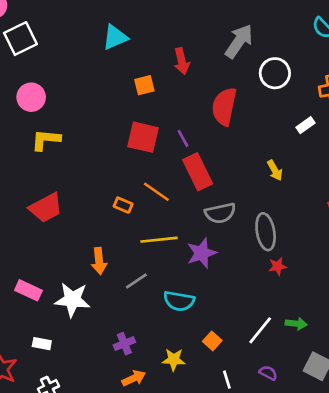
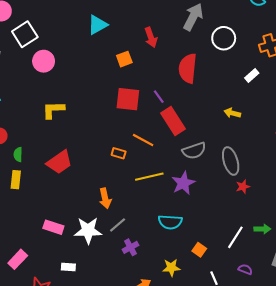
pink circle: (31, 97) -> (44, 61), moved
yellow arrow: (275, 170) -> (232, 113), turned 140
gray line: (136, 281) -> (118, 225), moved
purple cross: (124, 344) -> (131, 247), moved

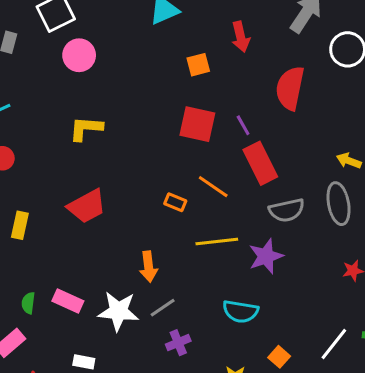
green semicircle: (18, 154) -> (28, 303), moved
gray ellipse: (231, 161) -> (339, 204), moved

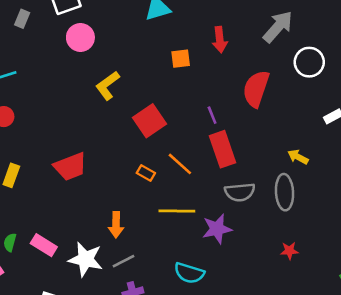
red square: (197, 124) -> (149, 121), moved, turned 36
yellow L-shape: (86, 128) -> (108, 85), moved, turned -48

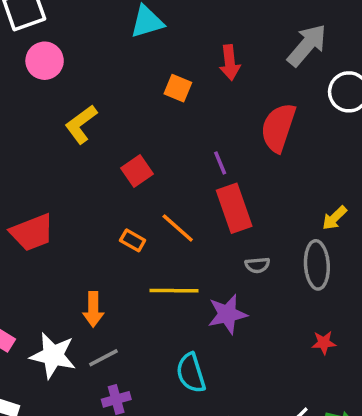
orange square: (181, 59) -> (178, 88), turned 30
red square: (149, 121) -> (137, 171), size x0.7
yellow arrow: (298, 157) -> (334, 218), turned -72
gray semicircle: (240, 192) -> (257, 265), size x0.6
cyan semicircle: (189, 273) -> (191, 373), turned 56

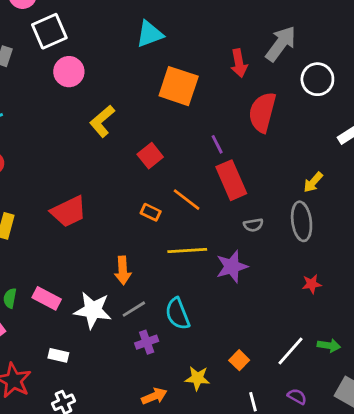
red arrow: (230, 63) -> (239, 63), moved
orange square: (178, 88) -> (179, 86), size x1.8
cyan semicircle: (191, 373) -> (178, 314), moved

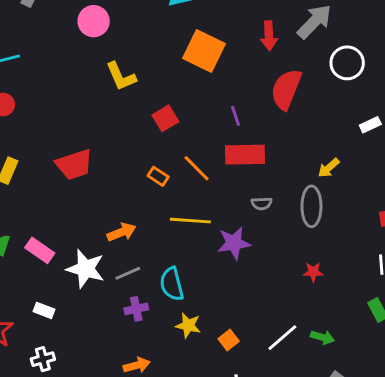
yellow L-shape: (102, 121) -> (121, 76), turned -80
red rectangle: (231, 180) -> (245, 155), turned -75
orange arrow: (123, 270) -> (122, 232), turned -116
yellow star: (197, 378) -> (188, 325), moved

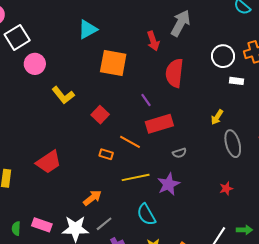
white circle: (347, 63) -> (223, 56), moved
white rectangle: (370, 125) -> (237, 81), turned 48
gray ellipse: (311, 206) -> (233, 144), moved
cyan semicircle: (172, 284) -> (146, 215), moved

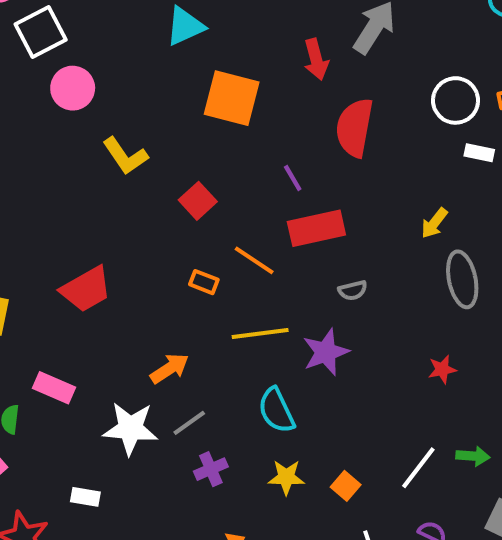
pink rectangle: (42, 225) -> (54, 388), moved

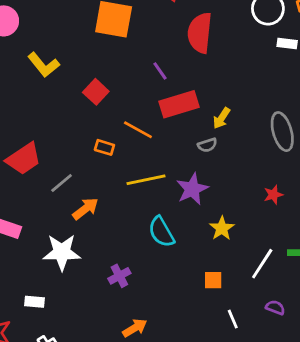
yellow arrow: (434, 223) -> (221, 118), moved
gray line: (189, 423) -> (62, 183), moved
yellow star: (286, 477) -> (222, 228), moved, turned -30
orange square: (346, 486) -> (213, 280), turned -36

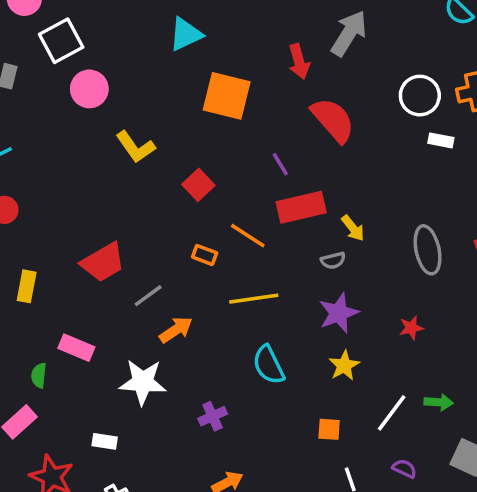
red semicircle: (200, 33) -> (333, 120), turned 129
yellow arrow: (221, 118) -> (353, 228), turned -75
purple star: (192, 189) -> (339, 313), moved

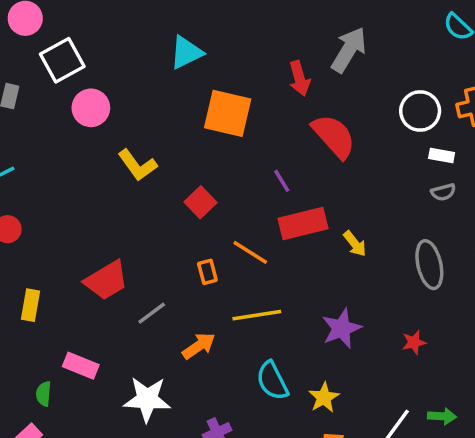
orange rectangle: (205, 255) -> (207, 272), turned 55
gray semicircle: (333, 260) -> (443, 192), moved
orange arrow: (176, 330) -> (199, 346), moved
yellow star: (344, 365) -> (324, 398), moved

